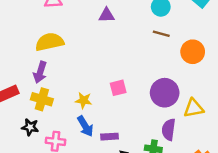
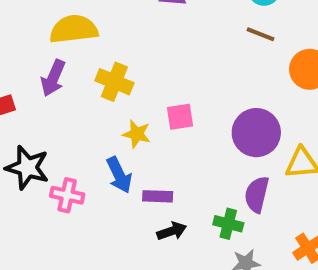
yellow cross: (42, 99) -> (114, 82), moved
yellow star: (84, 100) -> (137, 134), moved
black star: (30, 127) -> (27, 168), size x1.5

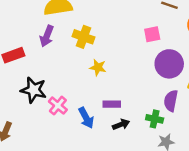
pink square: (180, 117) -> (152, 34), moved
blue arrow: (119, 175) -> (86, 118), moved
pink cross: (67, 195) -> (58, 106), turned 30

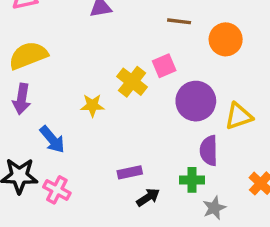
yellow cross: (83, 37) -> (132, 82), moved, turned 30
yellow star: (98, 67) -> (92, 105), moved
blue arrow: (86, 118) -> (52, 139), moved

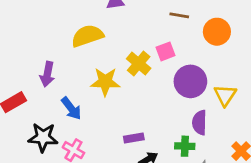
yellow semicircle: (28, 55) -> (87, 36), moved
yellow star: (92, 105) -> (105, 82), size x1.5
yellow triangle: (239, 116) -> (225, 95), turned -40

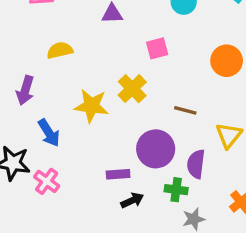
brown line: (179, 15) -> (185, 110), moved
yellow semicircle: (87, 36) -> (60, 50), moved, size x0.7
pink square: (166, 51) -> (157, 48), moved
purple circle: (190, 81) -> (156, 149), moved

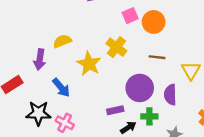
yellow semicircle: (60, 50) -> (62, 41), moved
orange circle: (227, 61) -> (154, 22), moved
yellow star: (91, 106) -> (89, 64), turned 30
green cross: (176, 190) -> (149, 116), moved

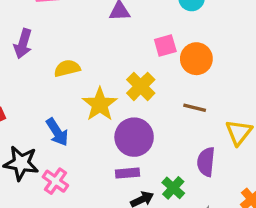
purple arrow: (40, 60) -> (23, 44), moved
purple circle: (140, 88) -> (134, 137), moved
green cross: (149, 116) -> (173, 188), turned 35

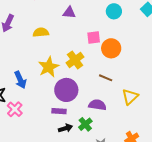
yellow semicircle: (67, 68) -> (41, 32), moved
purple semicircle: (206, 162) -> (97, 105), moved, turned 84

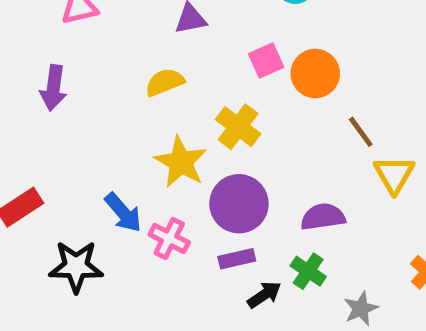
yellow semicircle: (41, 32) -> (165, 82), moved
brown line: (106, 78) -> (361, 132), moved, turned 48
pink cross: (15, 109) -> (169, 238), moved

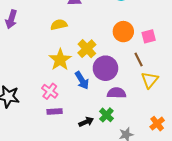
pink square: (266, 61) -> (149, 36), moved
purple circle: (239, 204) -> (105, 68), moved
blue arrow: (123, 213) -> (82, 80), moved
purple rectangle: (237, 259) -> (55, 112), moved

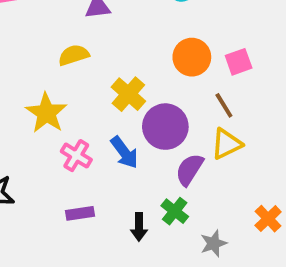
yellow star: (60, 60) -> (46, 113), moved
yellow triangle: (150, 80) -> (226, 144), moved, turned 30
pink cross: (50, 91) -> (76, 156), moved
purple semicircle: (117, 93) -> (189, 170), turned -54
black arrow: (86, 122) -> (139, 227), turned 120

